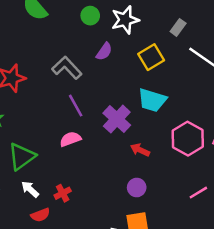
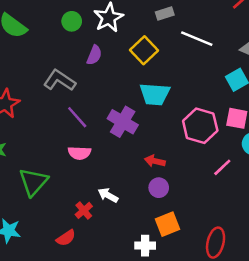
gray rectangle: (178, 27) -> (165, 13), turned 49
pink semicircle: (70, 139) -> (79, 153), turned -145
red arrow: (140, 150) -> (155, 161), moved
white arrow: (30, 189) -> (108, 195), moved
pink line: (198, 193) -> (222, 167), moved

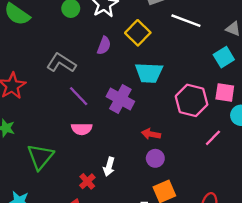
purple semicircle: (94, 55) -> (104, 46), moved
white arrow: (108, 195) -> (109, 167), turned -102

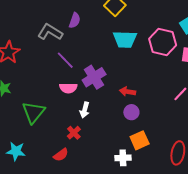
purple semicircle: (104, 46) -> (75, 20), moved
purple cross: (120, 99) -> (94, 77), moved, turned 30
pink hexagon: (192, 100) -> (163, 42), moved
white arrow: (109, 167) -> (85, 110), moved

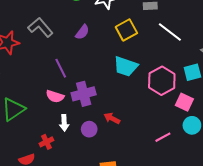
gray L-shape: (50, 32) -> (40, 27), moved
white arrow: (85, 110) -> (64, 123), turned -35
purple circle: (131, 112) -> (89, 129), moved

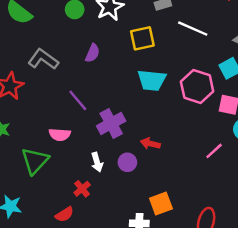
yellow square: (126, 30) -> (142, 38), turned 30
pink semicircle: (55, 96) -> (60, 135), moved

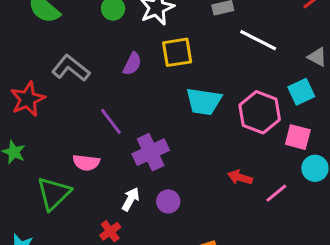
yellow square: (142, 38) -> (177, 52), moved
red arrow: (150, 144) -> (240, 177), moved
white arrow: (97, 162) -> (131, 199), turned -138

